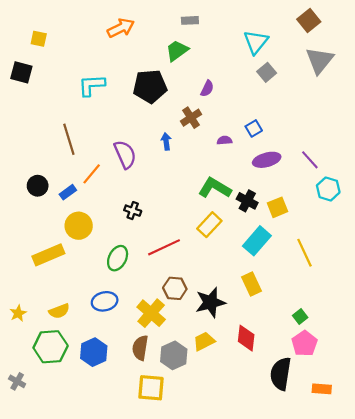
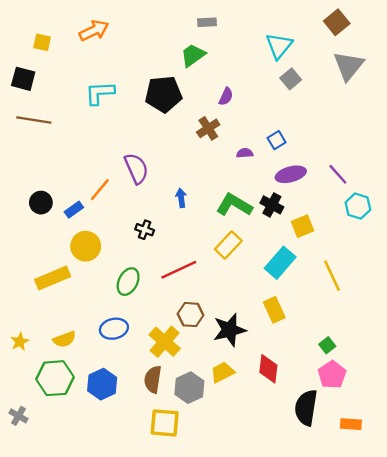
orange arrow: (121, 28) -> (94, 30), moved
brown line: (69, 139) -> (34, 120), moved, turned -64
blue arrow: (166, 141) -> (181, 198), moved
black cross: (247, 201) -> (272, 205), moved

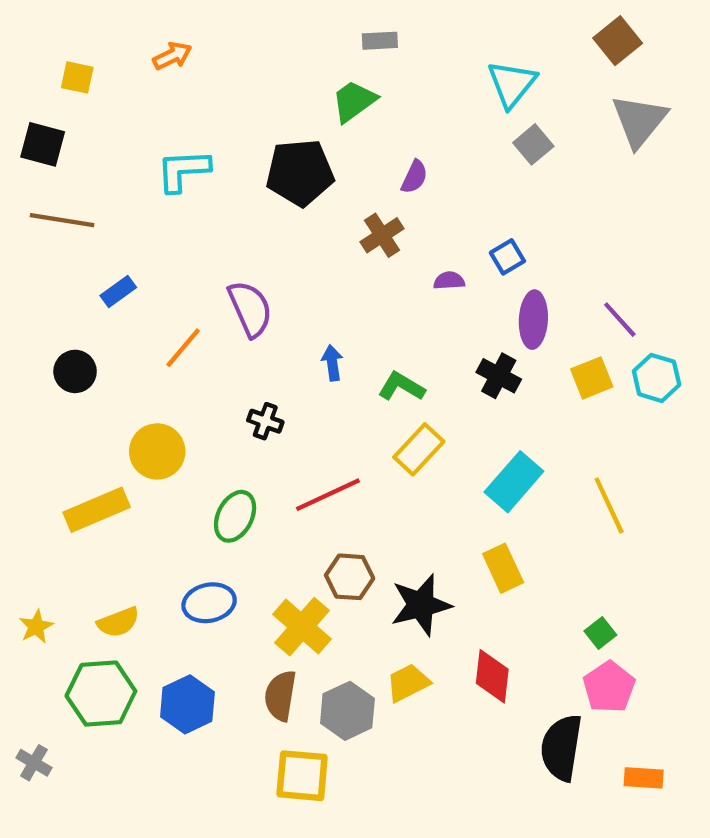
orange arrow: (94, 30) -> (172, 56), size x0.7
purple ellipse: (291, 174) -> (533, 320), turned -72
green L-shape: (234, 205) -> (401, 387), moved, size x0.7
blue rectangle: (74, 210) -> (118, 291), moved
yellow square: (303, 226) -> (592, 378), moved

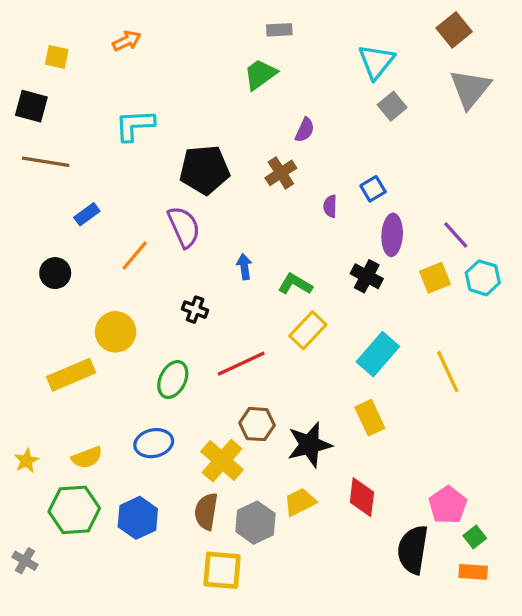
black pentagon: (300, 173) -> (205, 170), moved
purple semicircle: (449, 281) -> (330, 206), turned -85
green square: (600, 633) -> (475, 537), moved

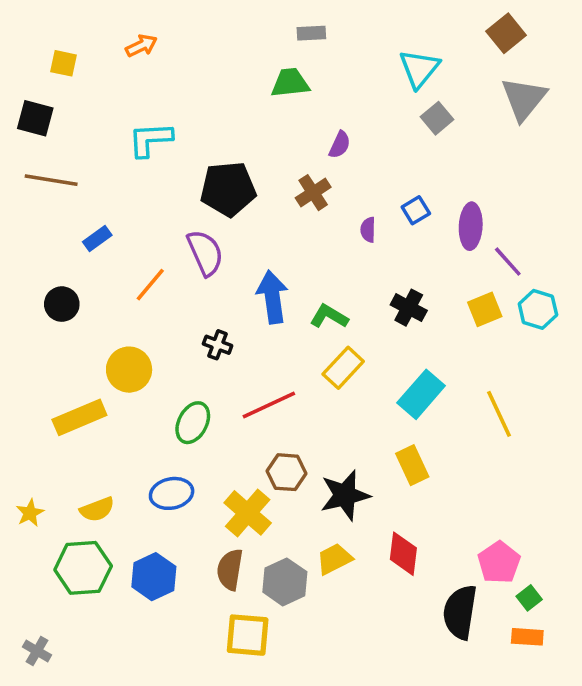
green trapezoid: (260, 74) -> (290, 83), turned 30
purple ellipse: (392, 235) -> (471, 226), moved
blue arrow: (244, 267) -> (272, 297), size x1.8
gray cross: (25, 561) -> (37, 651), moved

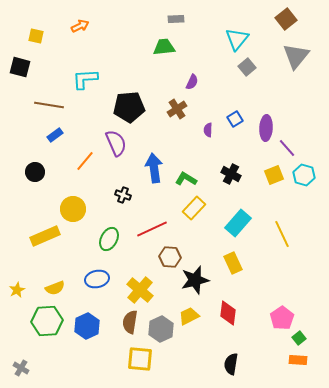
brown line: (51, 180) -> (49, 105), moved
brown hexagon: (287, 472) -> (170, 257), moved
black semicircle: (460, 612) -> (231, 364), moved, size x0.7

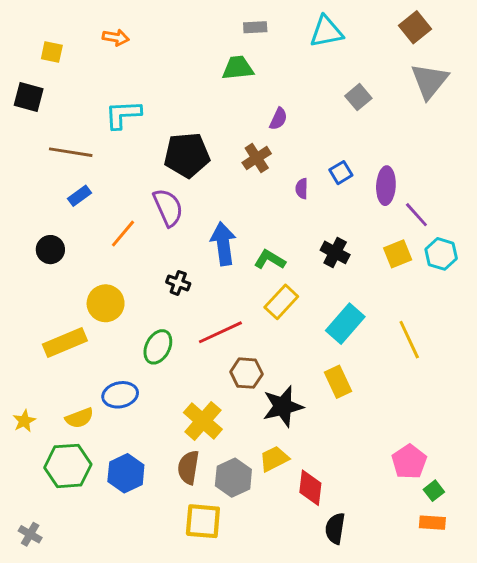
orange arrow: (80, 26) -> (116, 37), turned 36
cyan triangle: (237, 39) -> (326, 32), moved, turned 40
blue ellipse: (97, 279) -> (120, 395), moved
red diamond: (228, 313) -> (310, 488), moved

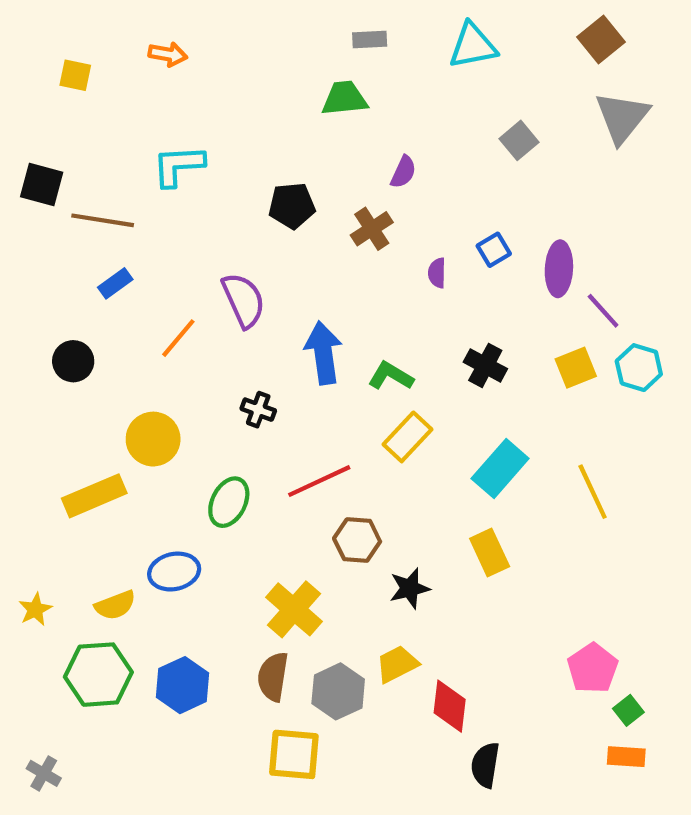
black square: (29, 97) -> (42, 185), moved
black pentagon: (187, 155) -> (292, 206), moved, size x0.7
black star: (283, 406) -> (410, 588), size x0.7

